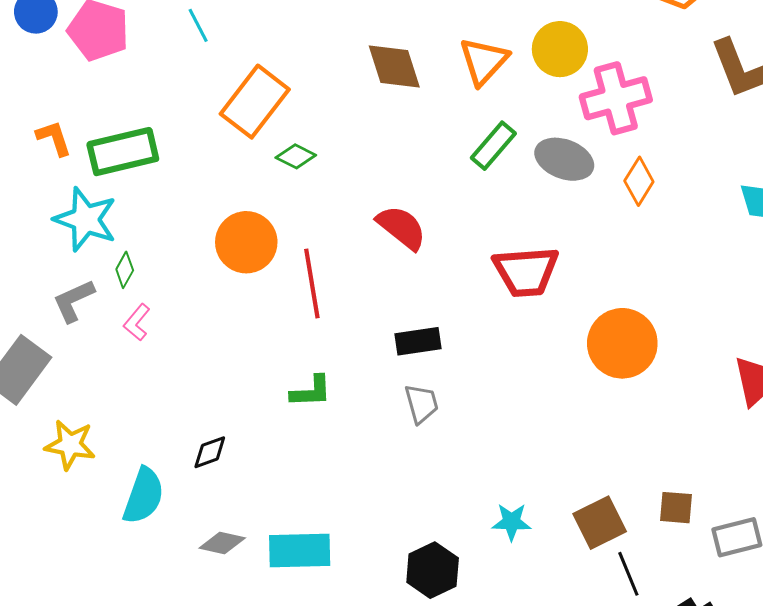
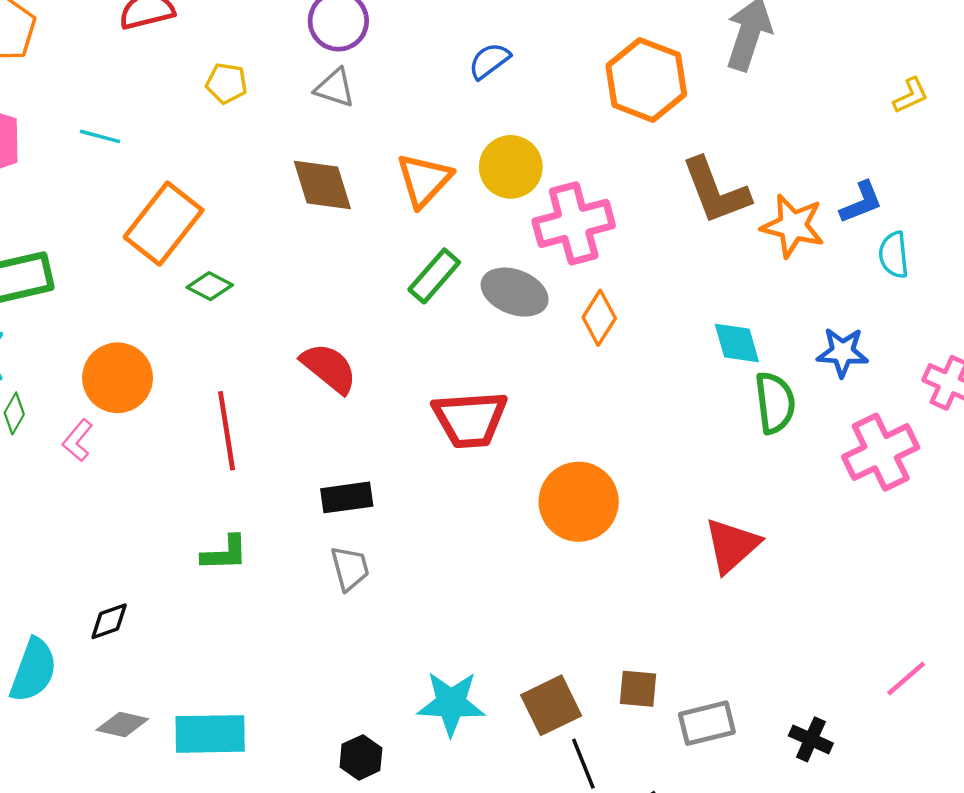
cyan line: (198, 25) -> (100, 136), turned -48
orange circle: (246, 242) -> (118, 378), moved
pink L-shape: (137, 322) -> (78, 440), moved
cyan star: (512, 522) -> (451, 703), size x1.5
black hexagon: (433, 570) -> (361, 757), size x0.7

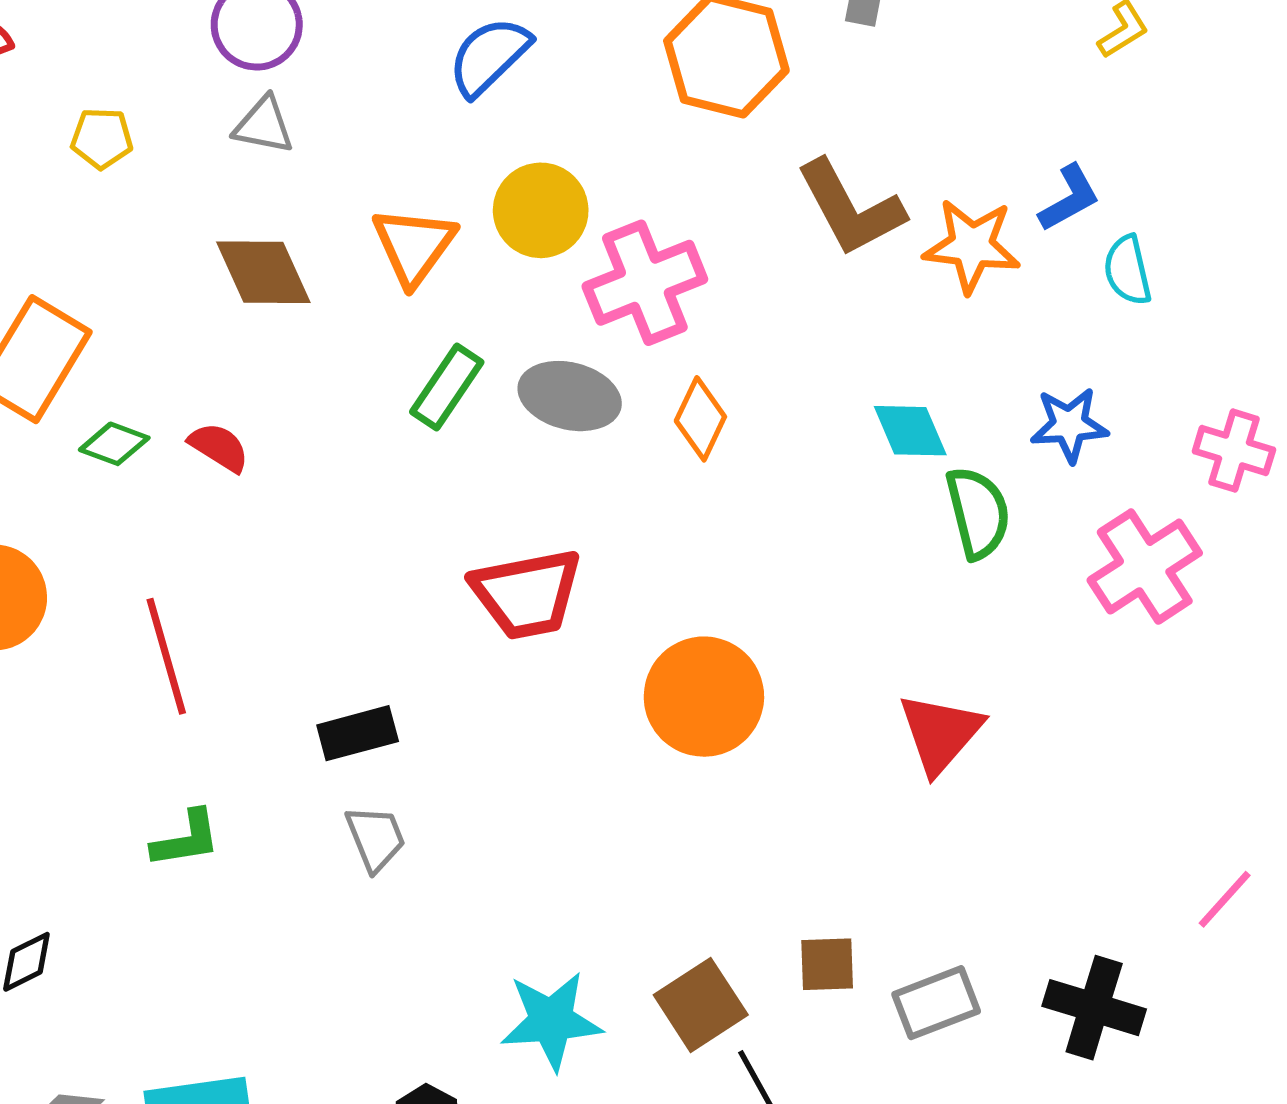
blue semicircle: (489, 61) -> (489, 56), size x1.4
red semicircle: (329, 368) -> (219, 447), moved, size x0.7
black cross: (811, 739) -> (1094, 1008), size x1.5

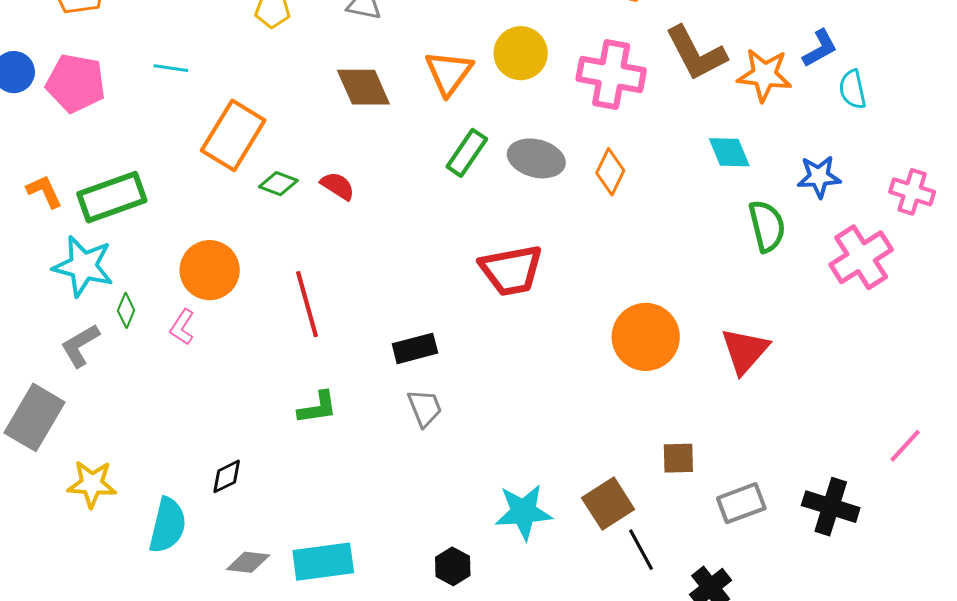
pink cross: (645, 283) -> (611, 75), moved, turned 32
cyan diamond: (910, 431) -> (729, 152), moved
orange circle: (704, 697) -> (646, 337), moved
brown square: (827, 964) -> (678, 458), moved

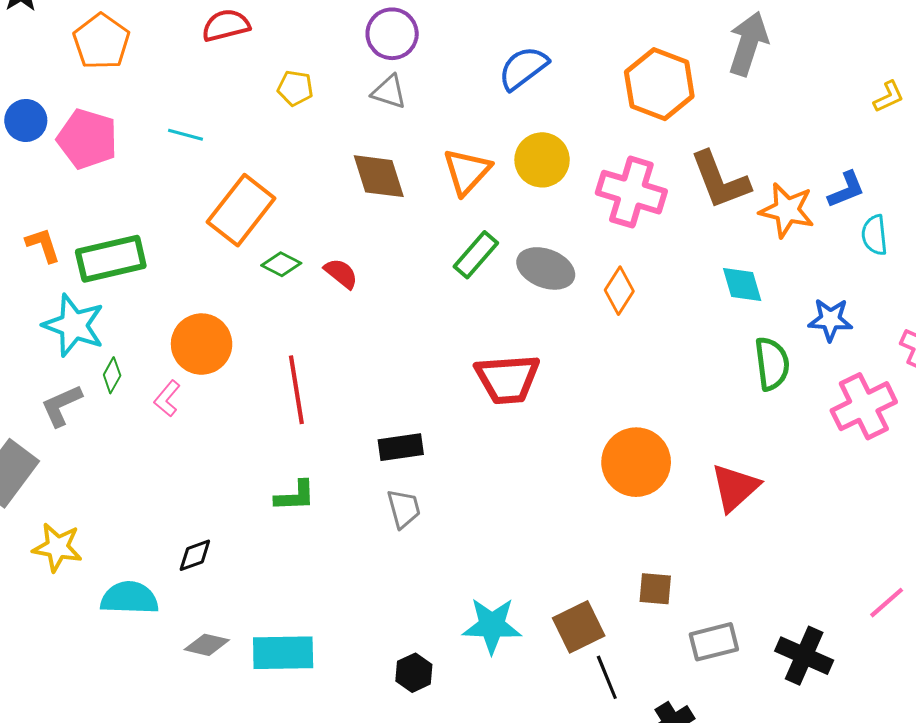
cyan semicircle: (168, 525) -> (129, 598), turned -108

